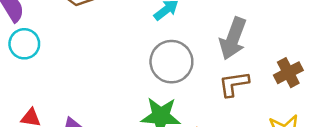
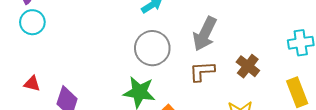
brown cross: (288, 73) -> (248, 66), turned -30

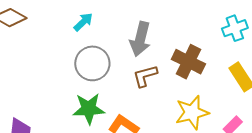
brown cross: (248, 66) -> (188, 62), size x1.4

